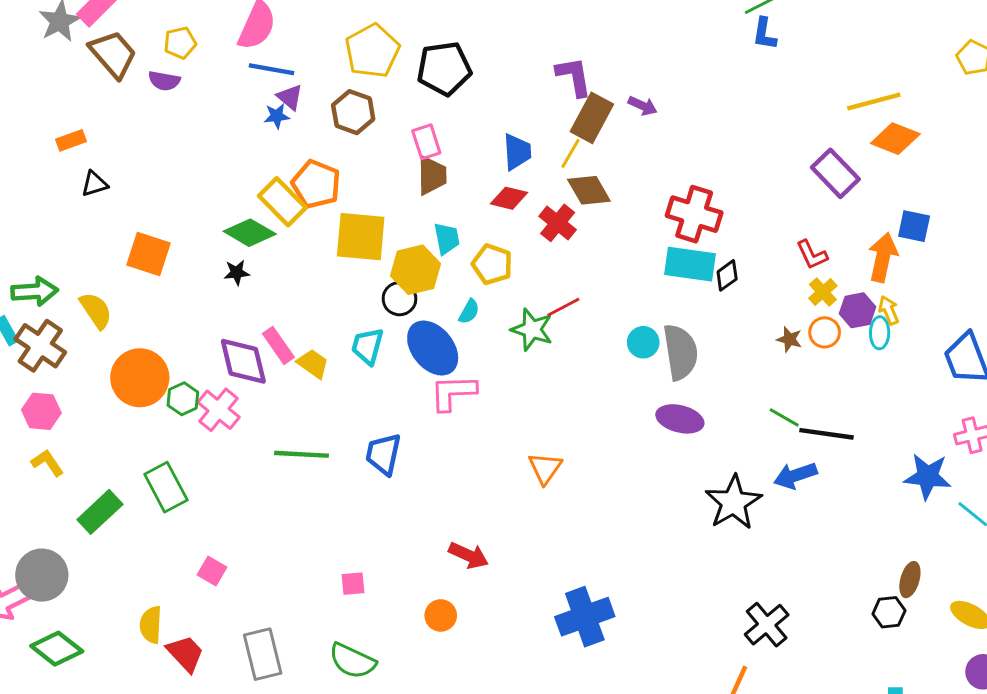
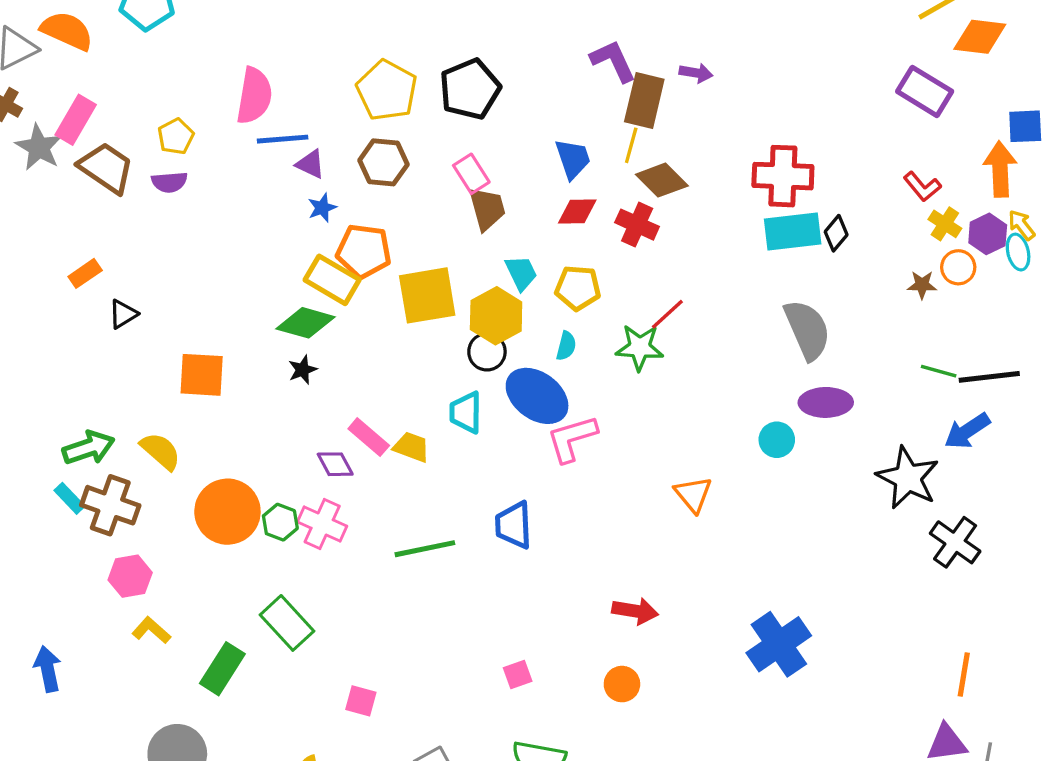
blue star: (277, 116) -> (322, 208), moved
cyan circle: (643, 342) -> (777, 440), moved
purple diamond: (243, 361) -> (335, 464), size x0.6
black cross: (767, 625) -> (955, 542), moved

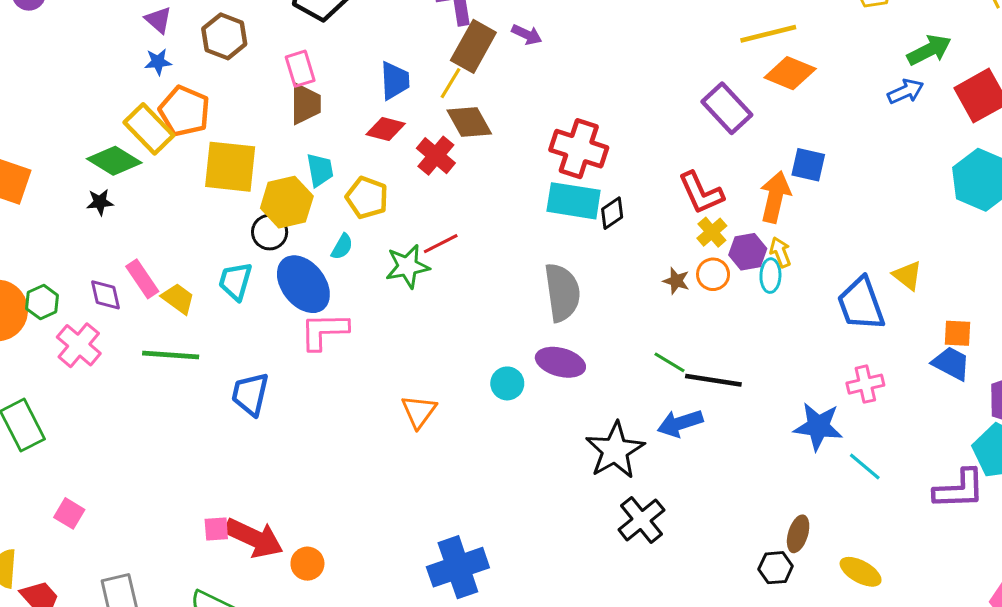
red L-shape: (922, 187) -> (701, 193), size x1.4
green star: (640, 347) -> (407, 266), turned -30
green hexagon: (280, 522) -> (42, 302), moved
green line: (425, 549) -> (171, 355), moved
red arrow: (635, 611) -> (254, 538), moved, size x1.4

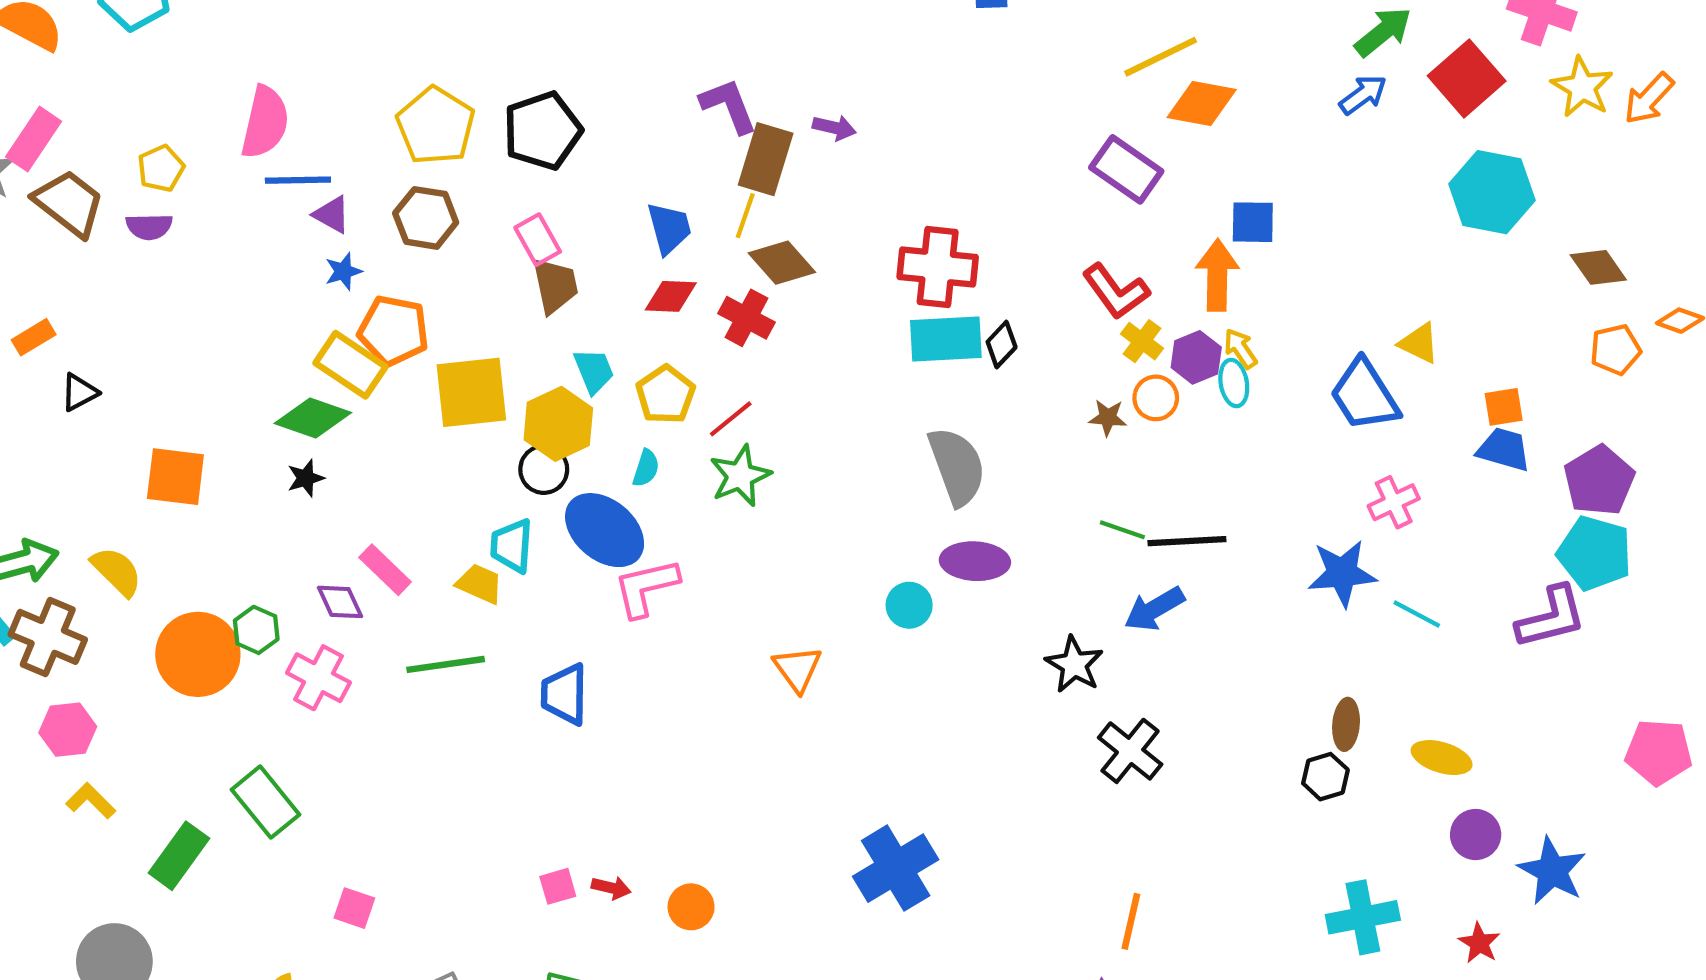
yellow pentagon: (367, 198) -> (665, 395), turned 30
red line: (441, 244) -> (731, 419), moved
yellow trapezoid: (178, 299) -> (480, 584), moved
black star: (615, 450) -> (1074, 664), size x0.7
red arrow: (254, 538) -> (611, 888), size x0.5

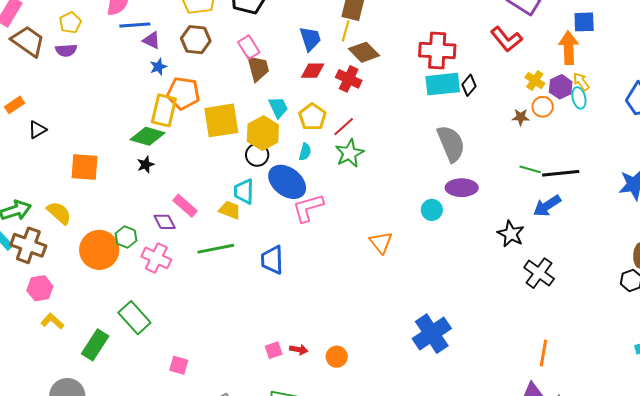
red L-shape: (1116, 291) -> (506, 39), moved
yellow rectangle: (351, 365) -> (164, 110), turned 72

